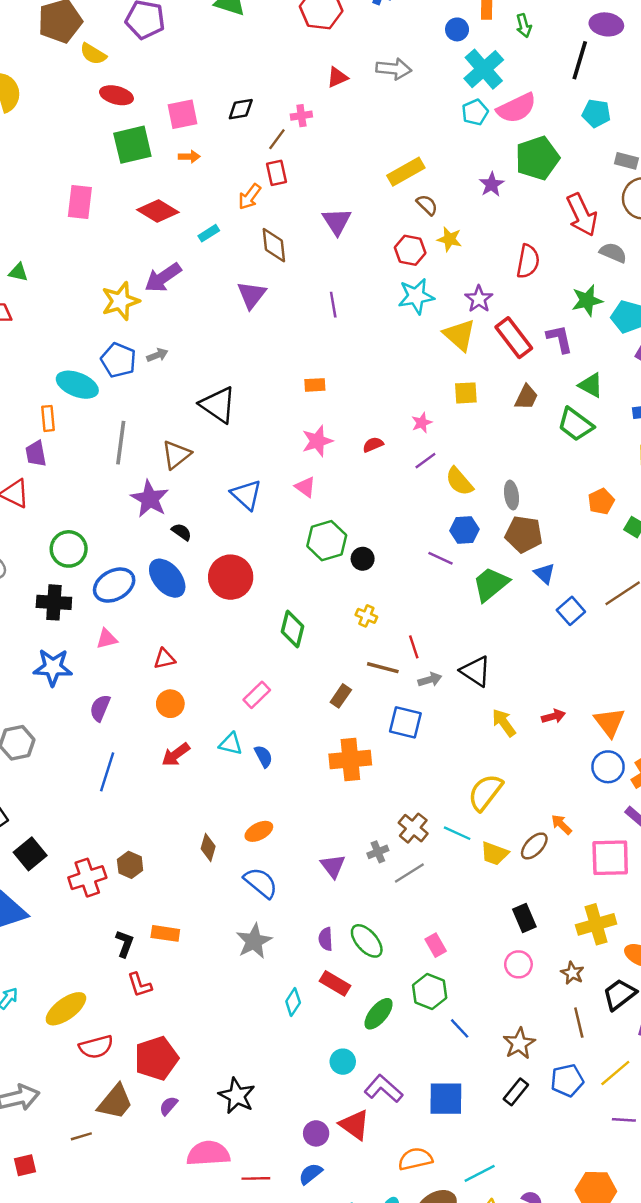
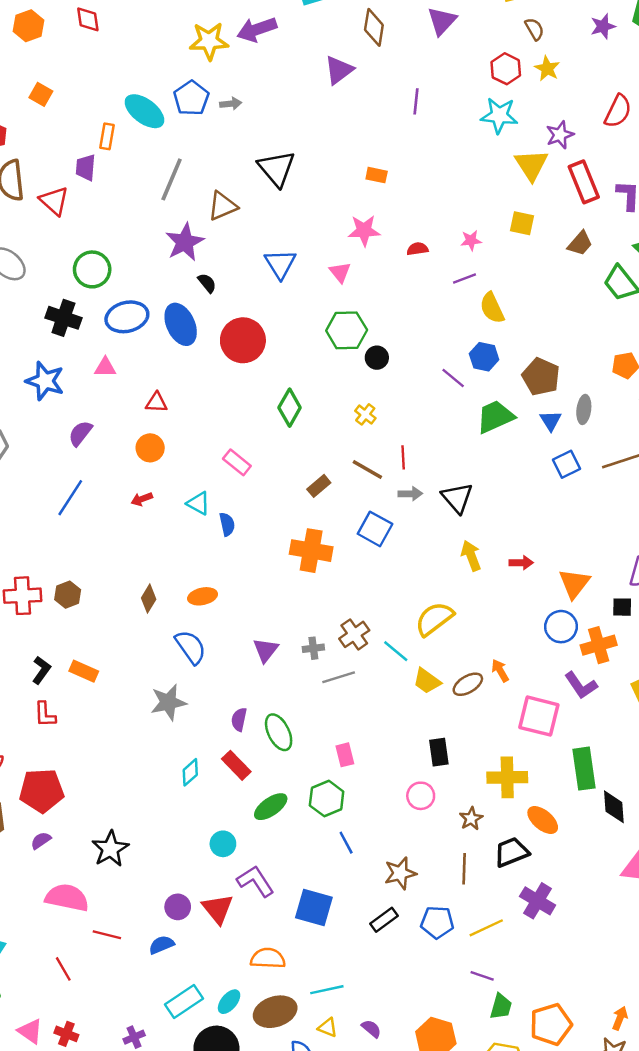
gray ellipse: (511, 495) -> (584, 409), moved
pink rectangle: (257, 695) -> (237, 462), turned 68
red arrow: (176, 755) -> (142, 499), size x0.7

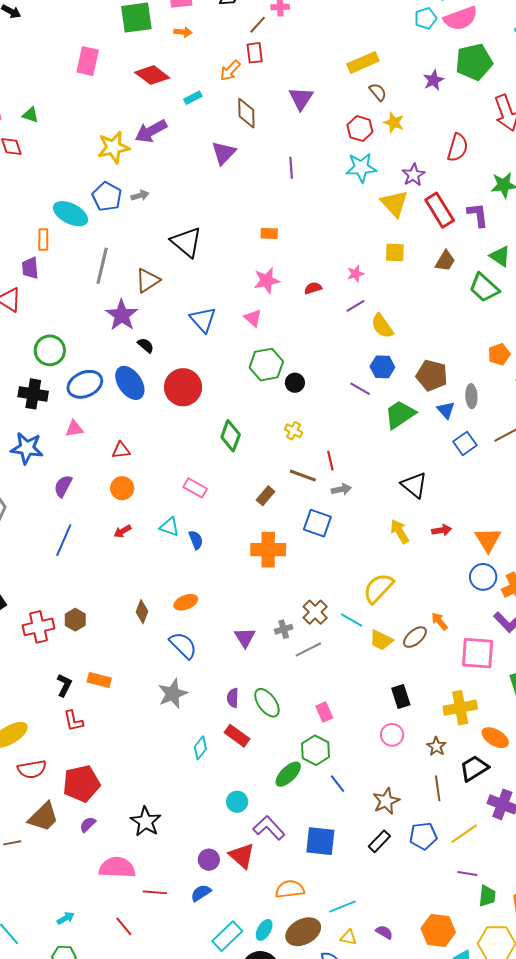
black triangle: (457, 498) -> (414, 485), moved
green ellipse: (271, 807) -> (288, 774), moved

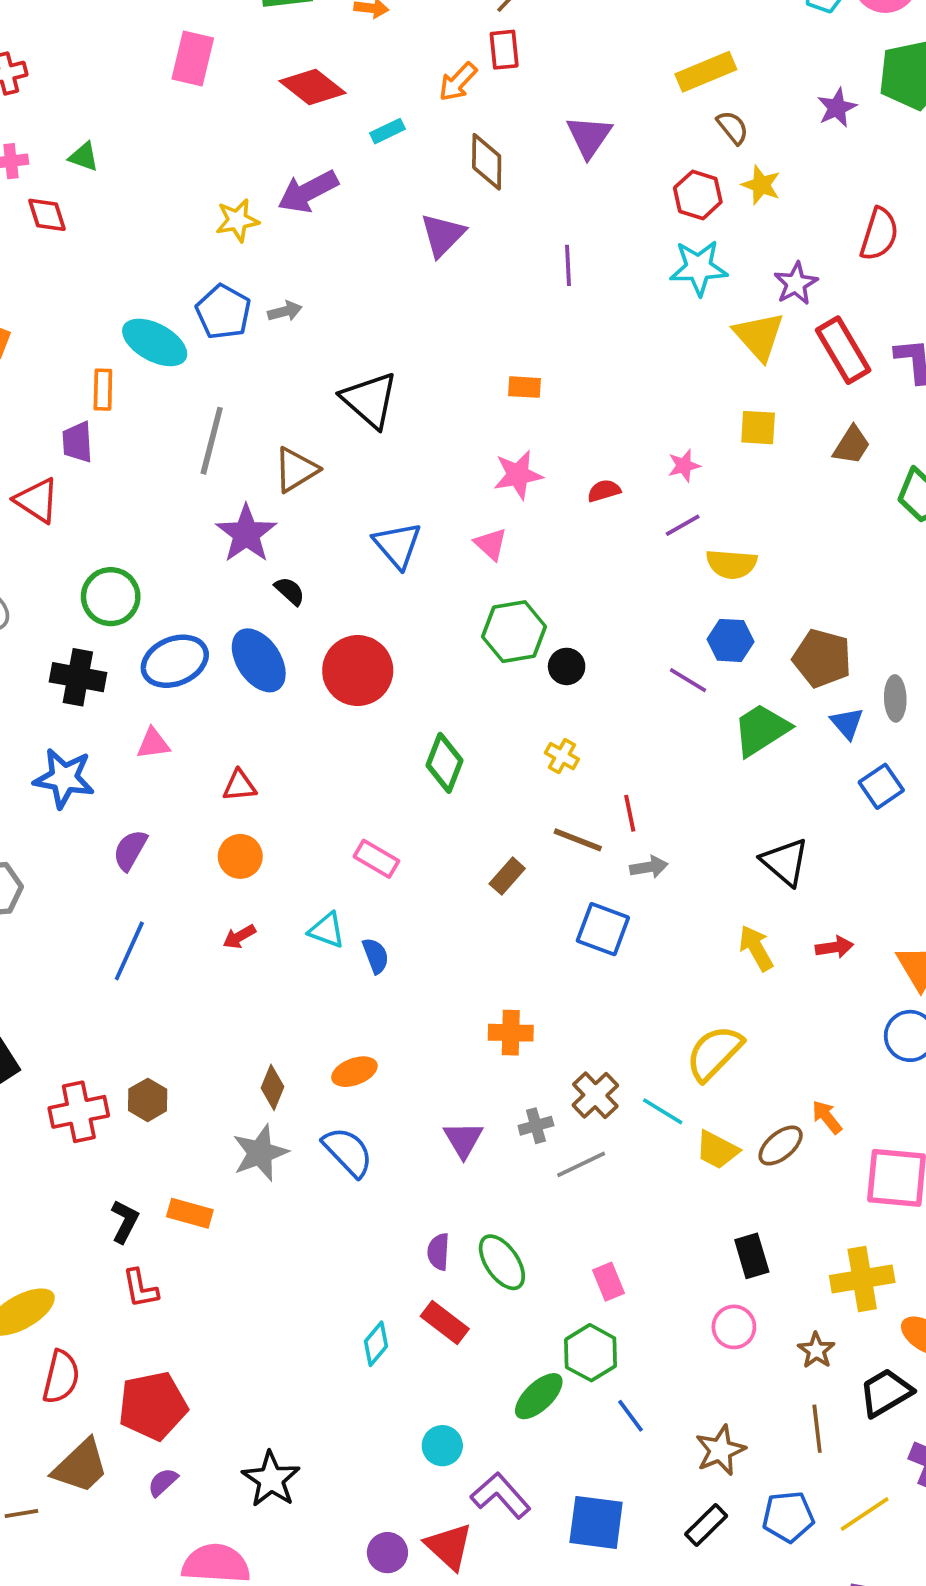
yellow star: (113, 147) -> (237, 220), size x0.7
yellow semicircle: (382, 326) -> (732, 564), turned -52
orange cross: (268, 550) -> (511, 1033), moved, size x0.7
gray star: (173, 694) -> (260, 1153), moved
red semicircle: (32, 769) -> (61, 1377), turned -68

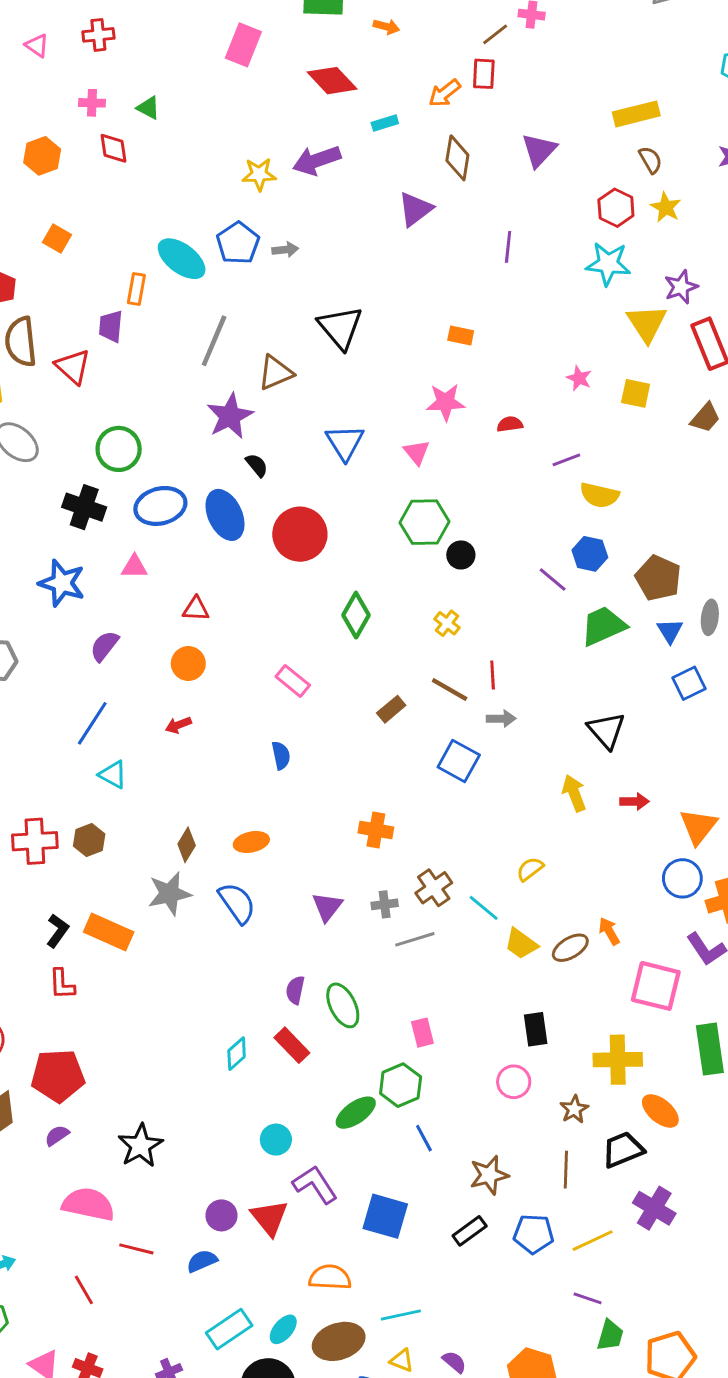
pink star: (684, 466) -> (579, 378), moved, turned 30
cyan triangle: (327, 930) -> (113, 775), moved
yellow semicircle: (714, 1053) -> (530, 869), size x0.6
orange rectangle: (190, 1213) -> (109, 932), size x1.4

